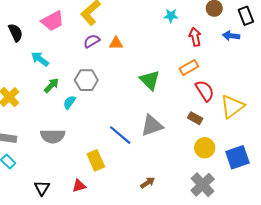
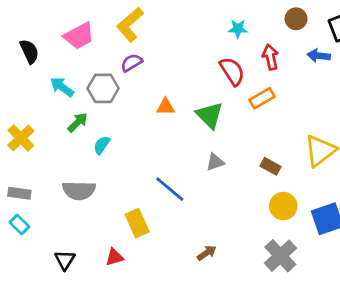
orange triangle: (116, 43) -> (166, 107), moved
gray hexagon: (86, 80) -> (103, 88), moved
red semicircle: (205, 91) -> (232, 71), moved
gray triangle: (152, 126) -> (215, 162), moved, size x0.6

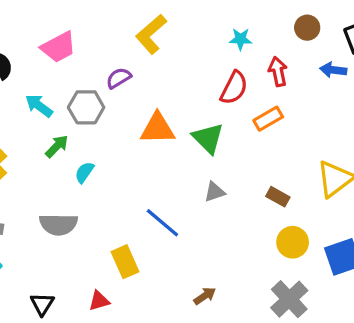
yellow L-shape: (130, 24) -> (151, 34), moved
red semicircle: (232, 71) -> (234, 88), turned 60
orange triangle: (166, 107) -> (158, 128), size x1.6

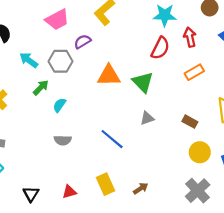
cyan star: (241, 39) -> (165, 15), size x1.5
pink trapezoid: (58, 47) -> (57, 20), moved
orange rectangle: (268, 119) -> (194, 72), moved
gray semicircle: (58, 224) -> (63, 140), moved, size x0.7
yellow rectangle: (125, 262) -> (105, 184), moved

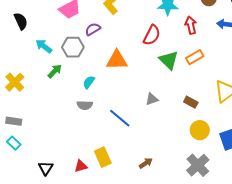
red semicircle: (160, 48) -> (152, 35), moved
green triangle: (143, 82) -> (169, 60), moved
cyan semicircle: (59, 105) -> (89, 82), moved
gray semicircle: (63, 140) -> (85, 105), moved
yellow rectangle: (105, 184) -> (103, 157), moved

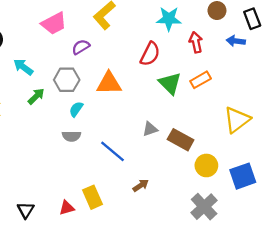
gray hexagon: (73, 47) -> (67, 80), moved
brown rectangle: (191, 102) -> (181, 140), moved, size x1.5
brown arrow: (146, 163) -> (141, 185), moved

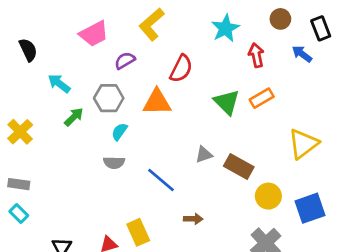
cyan star: (169, 19) -> (225, 28), turned -30
blue arrow: (236, 41) -> (302, 54), turned 30
red semicircle: (150, 54) -> (181, 69), moved
brown arrow: (141, 185) -> (193, 219), turned 35

